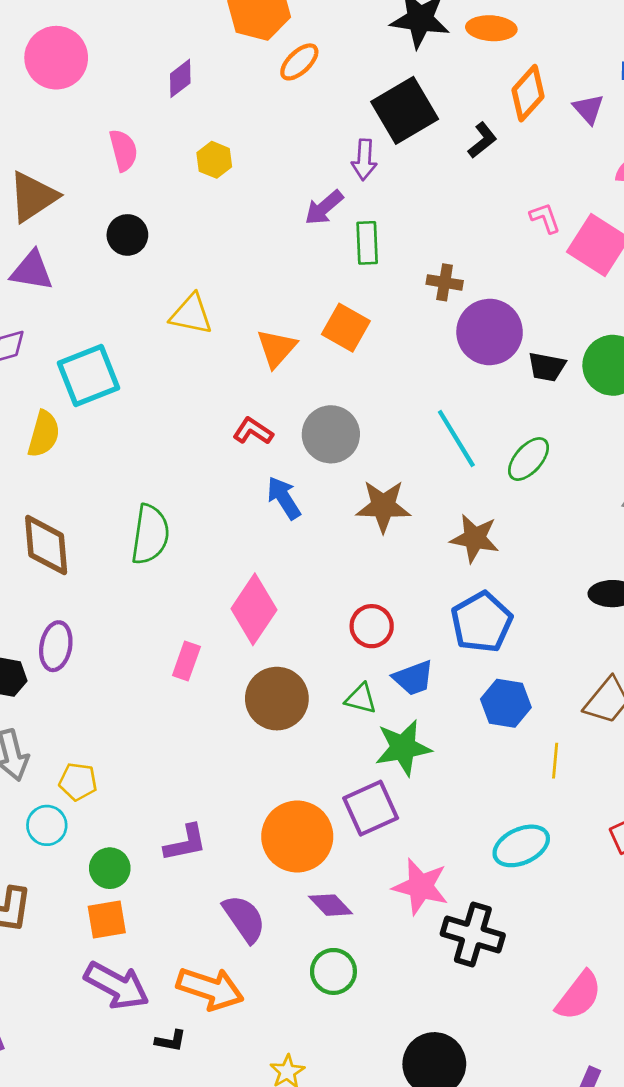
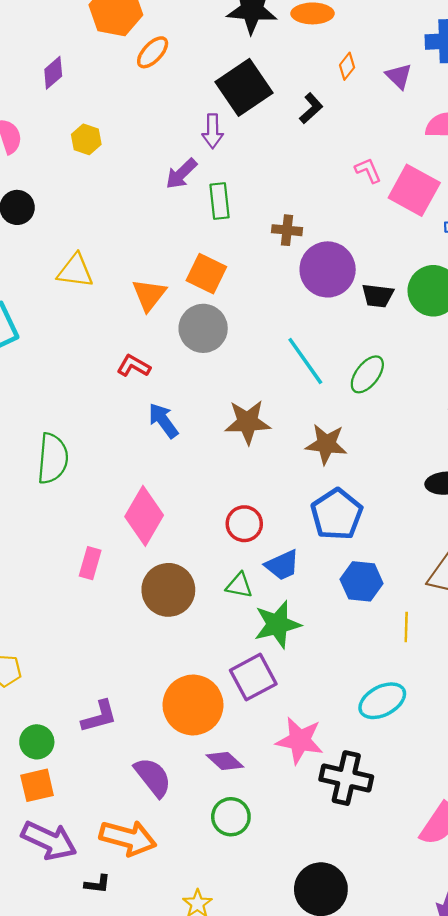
orange diamond: (528, 93) -> (347, 66), size x0.6
gray circle: (331, 434) -> (203, 328), moved

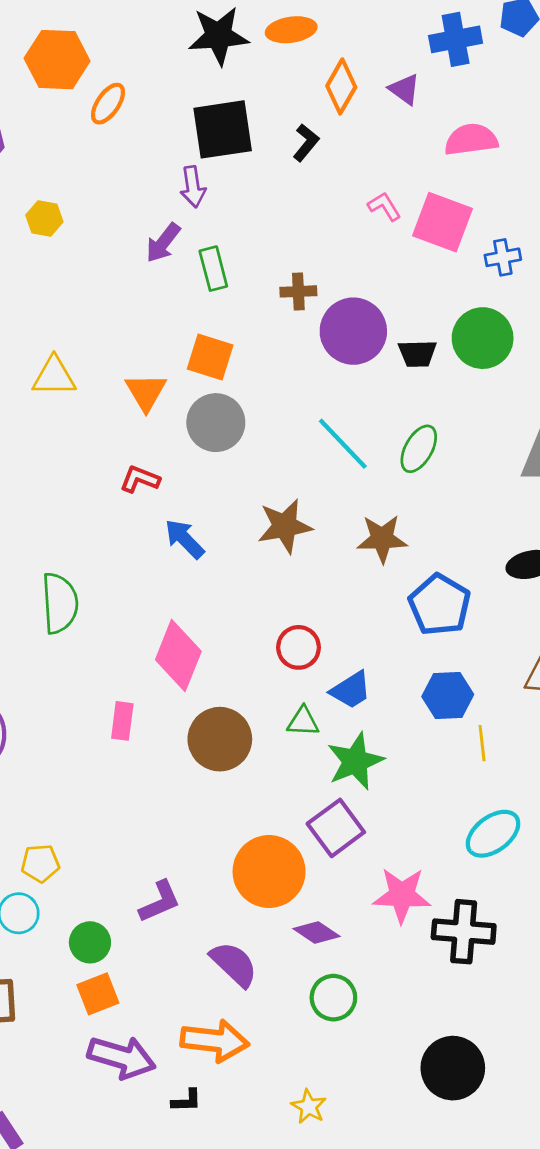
orange diamond: (347, 66) -> (341, 86), size x1.6
black square: (244, 87) -> (223, 129), turned 34
blue pentagon: (337, 514) -> (440, 605), moved
yellow line: (406, 627) -> (482, 743), moved

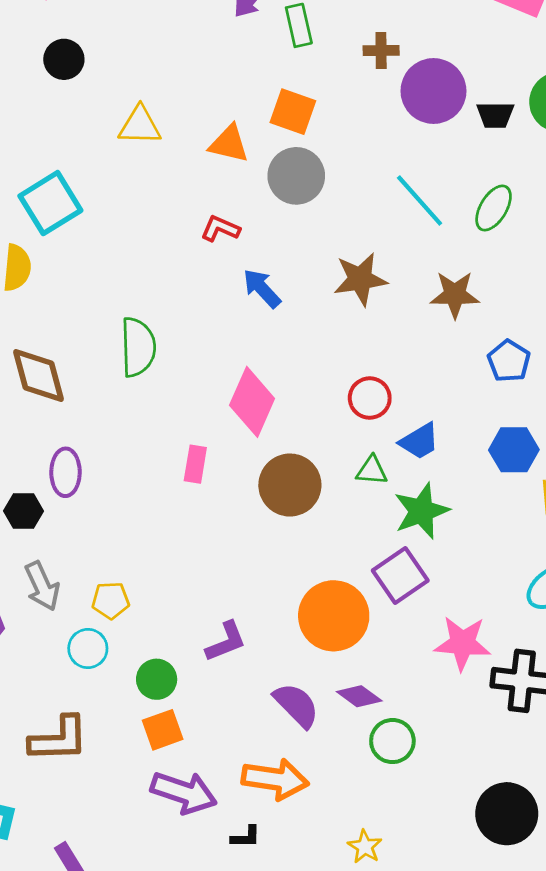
orange triangle: (146, 392) -> (229, 144), turned -48
blue pentagon: (440, 605) -> (509, 361), size x0.7
purple diamond: (317, 932) -> (359, 696), moved

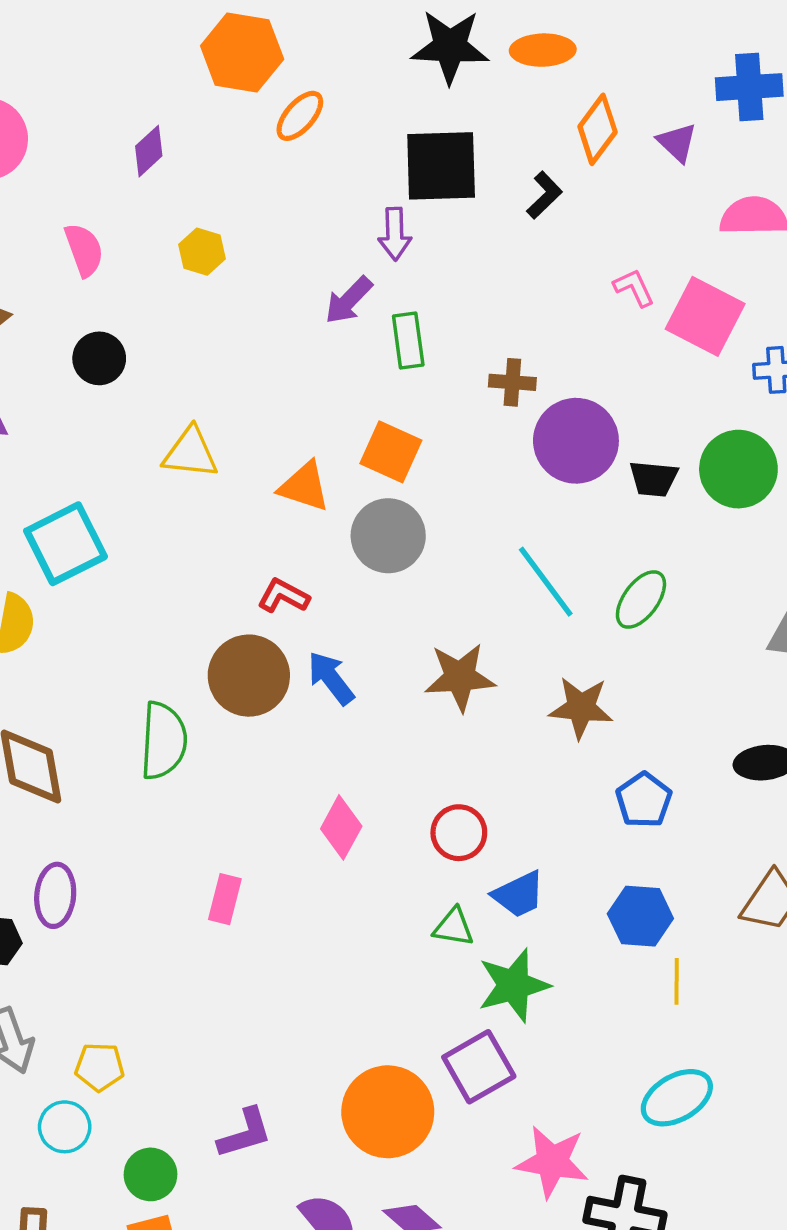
pink diamond: (252, 402) -> (341, 827), moved, size x0.7
brown circle: (290, 485) -> (249, 676), moved

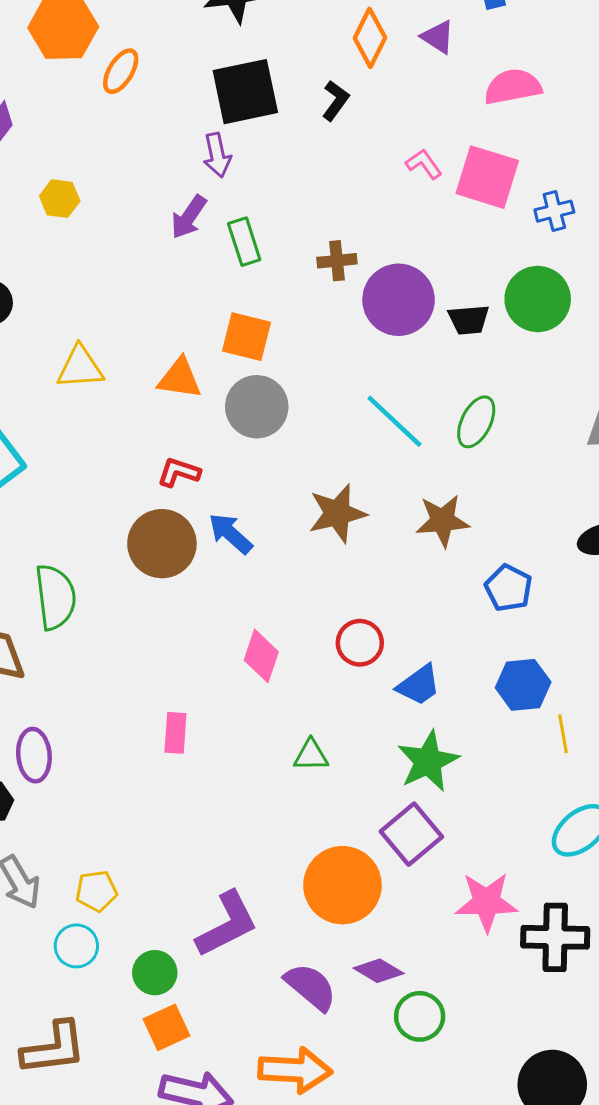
green semicircle: (163, 741) -> (55, 597), moved
green triangle: (454, 927) -> (311, 755), moved
purple L-shape: (245, 1133) -> (227, 924), size x1.4

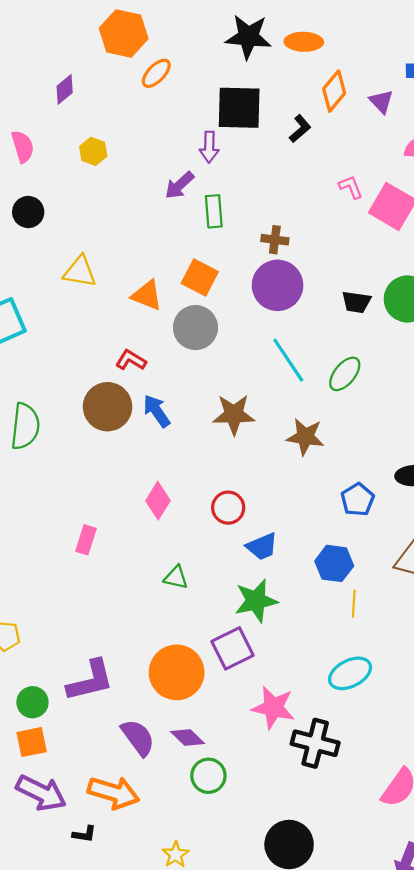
purple circle: (399, 300) -> (278, 285), moved
blue pentagon: (509, 588) -> (358, 500), moved

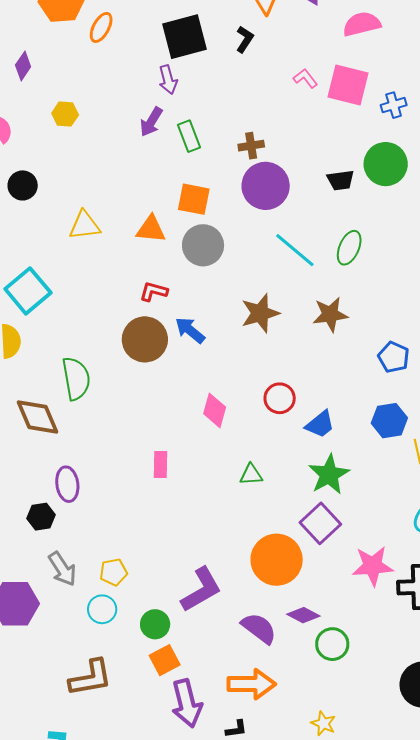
purple arrow: (41, 793) -> (187, 703), turned 66

